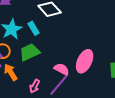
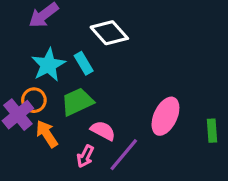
pink semicircle: (62, 69) -> (103, 131), moved

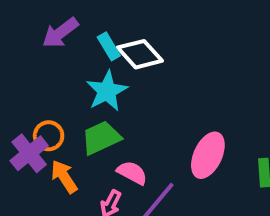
cyan rectangle: (84, 63) -> (109, 46), moved
cyan star: (48, 65) -> (107, 91), moved

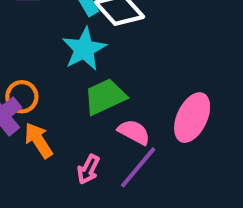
green trapezoid: (101, 138) -> (105, 97), moved
pink semicircle: (132, 173) -> (134, 132), moved

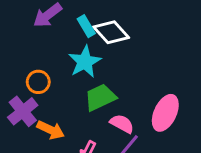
orange circle: (22, 97) -> (38, 82), moved
orange arrow: (38, 140) -> (51, 130), turned 148

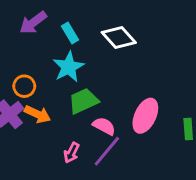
white diamond: (111, 32) -> (119, 37), moved
orange arrow: (51, 130) -> (38, 114), moved

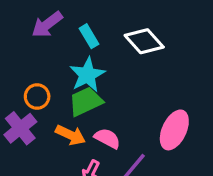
green trapezoid: (83, 101) -> (86, 101), moved
orange arrow: (38, 114) -> (71, 135), moved
pink semicircle: (104, 126) -> (107, 138), moved

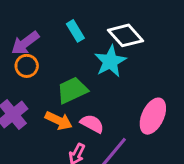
purple arrow: (47, 24) -> (25, 43), moved
cyan star: (87, 75) -> (110, 61), moved
orange circle: (37, 96) -> (27, 66), moved

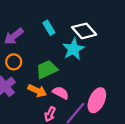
orange circle: (27, 66) -> (14, 62), moved
pink ellipse: (153, 116) -> (97, 100), moved

